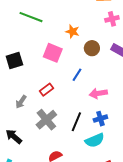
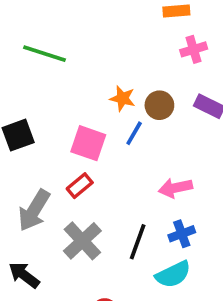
orange star: (72, 32) -> (123, 98), moved
pink square: (53, 53) -> (88, 143), moved
blue line: (77, 75) -> (134, 133), moved
gray arrow: (21, 102) -> (34, 210), size x1.6

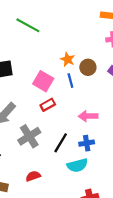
blue line: (134, 133) -> (70, 81), turned -56
red rectangle: (80, 186) -> (48, 105), moved

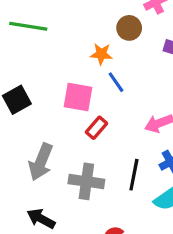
brown circle: (88, 67) -> (129, 28), moved
gray cross: (29, 136) -> (86, 181), turned -30

